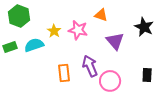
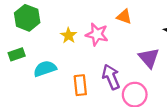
purple triangle: (115, 41) -> (149, 58), moved
cyan semicircle: (34, 45) -> (45, 69), moved

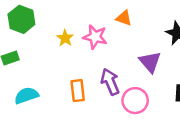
cyan semicircle: (45, 69) -> (26, 96), moved

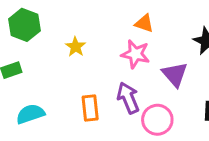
pink star: (95, 37) -> (135, 54), moved

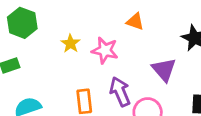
pink star: (135, 54) -> (105, 50), moved

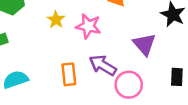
purple arrow: (120, 92) -> (103, 65), turned -36

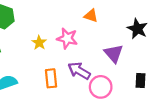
yellow star: (56, 20) -> (39, 43), moved

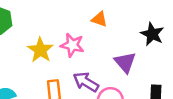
yellow star: (39, 43) -> (40, 50), size x1.5

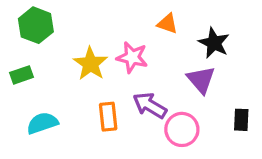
black star: (152, 34) -> (214, 43), moved

